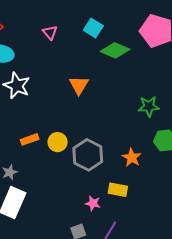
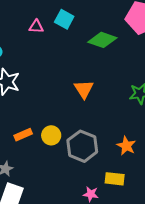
cyan square: (93, 28) -> (64, 19), moved
pink triangle: (50, 32) -> (36, 27), turned -42
orange triangle: (79, 85) -> (84, 89), moved

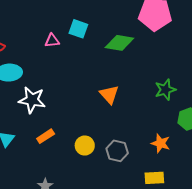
orange rectangle: (23, 135) -> (46, 136), moved
gray hexagon: (82, 146) -> (117, 151), size x0.7

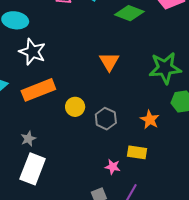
green star: (165, 90) -> (165, 68), size x1.5
orange rectangle: (46, 136) -> (38, 90), size x1.8

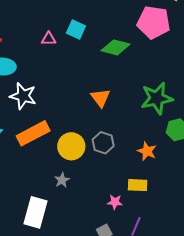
yellow circle: (75, 107) -> (71, 146), size x1.4
gray hexagon: (106, 119) -> (103, 143), moved
gray star: (28, 139) -> (62, 180), moved

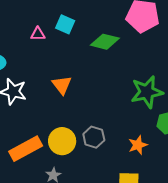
orange triangle: (100, 98) -> (62, 85), moved
orange rectangle: (33, 133) -> (26, 149), moved
orange star: (147, 151) -> (138, 145), turned 30

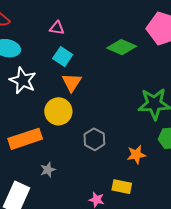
cyan square: (65, 24) -> (63, 57), moved
yellow circle: (62, 141) -> (58, 111), moved

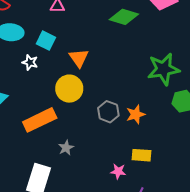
cyan square: (63, 57) -> (46, 41), moved
white star: (23, 80) -> (30, 62), size x0.6
orange star: (136, 155) -> (136, 114), moved

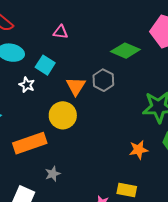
gray hexagon: (108, 112) -> (103, 80), moved
orange star: (136, 114) -> (139, 150), moved

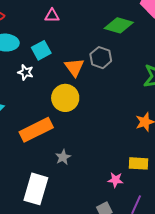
cyan square: (45, 65) -> (41, 50), turned 36

